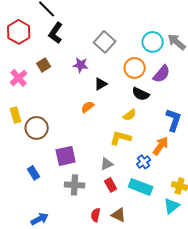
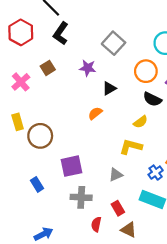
red rectangle: (111, 185) -> (118, 208), moved
red semicircle: (96, 215) -> (96, 224), moved

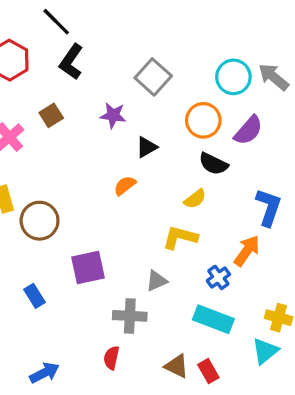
gray cross: (81, 197) -> (130, 316), moved
red rectangle: (118, 208) -> (208, 371), moved
red semicircle: (96, 224) -> (111, 358), moved

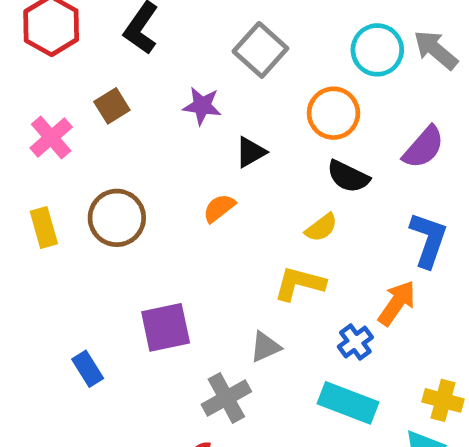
purple semicircle: (248, 130) -> (424, 147), moved
brown circle: (40, 221) -> (117, 218), moved
gray cross: (130, 316) -> (226, 398), turned -32

